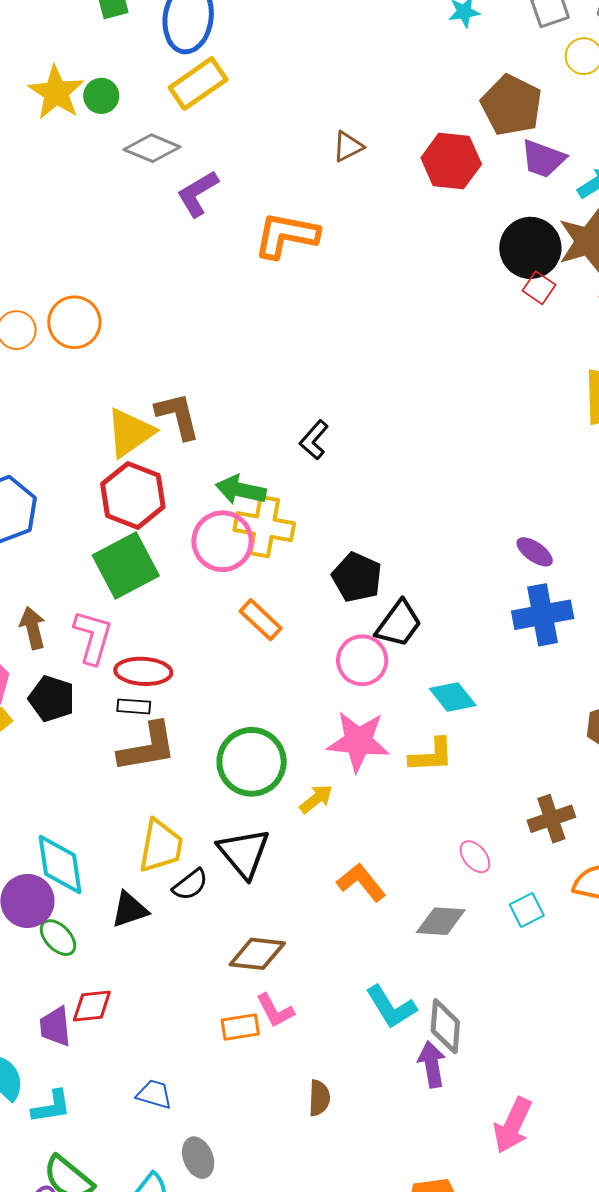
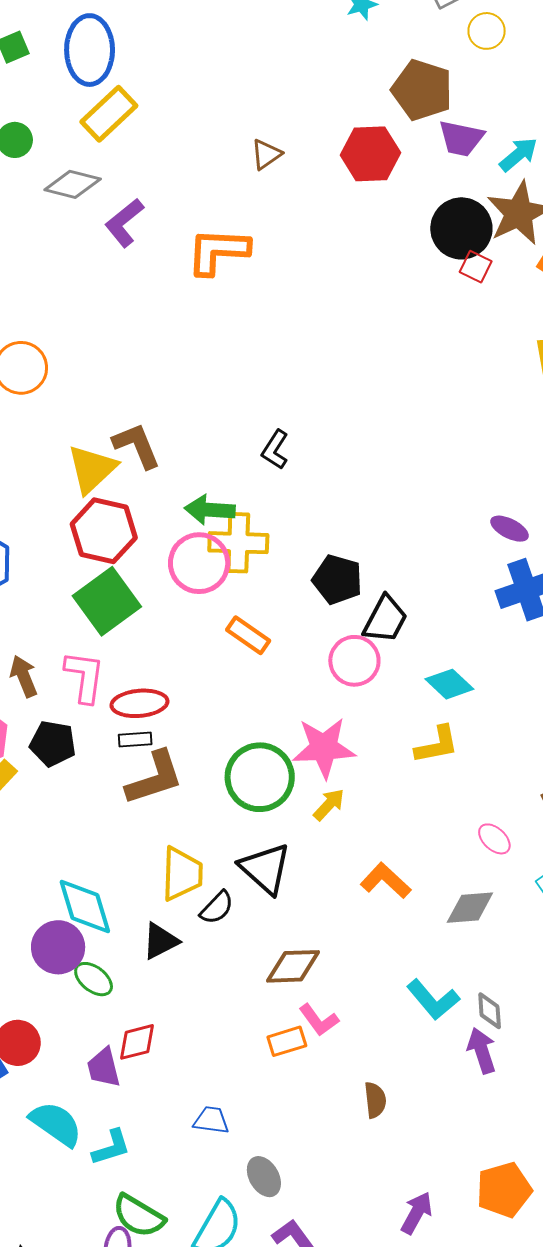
pink star: (358, 741) -> (324, 748), moved
gray diamond: (445, 1026) -> (490, 1011), size x0.7

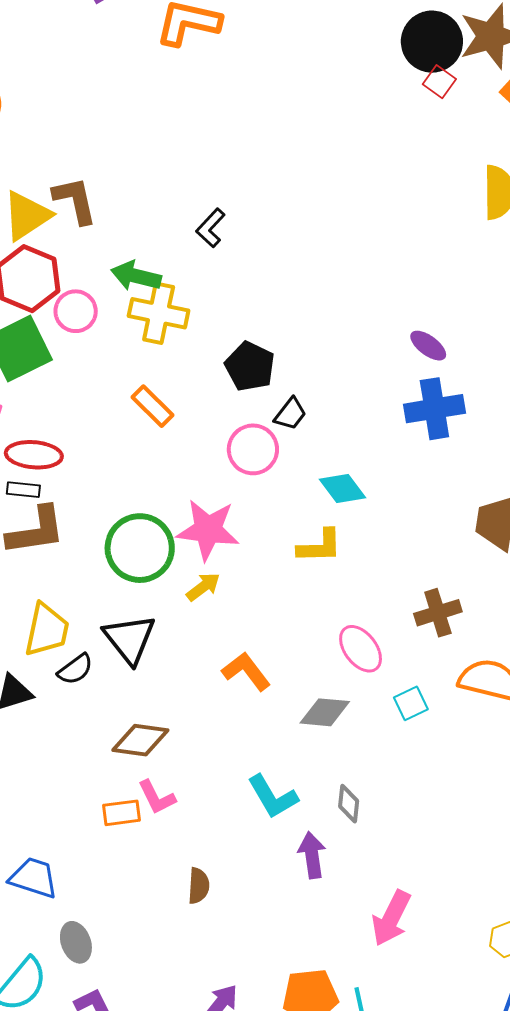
pink circle: (199, 563) -> (76, 311), moved, size x0.7
black trapezoid: (385, 619) -> (290, 414), size x0.7
pink ellipse: (494, 839) -> (361, 649), size x1.4
gray diamond: (490, 1011) -> (349, 804), moved
blue trapezoid: (211, 1120) -> (34, 878), size x1.4

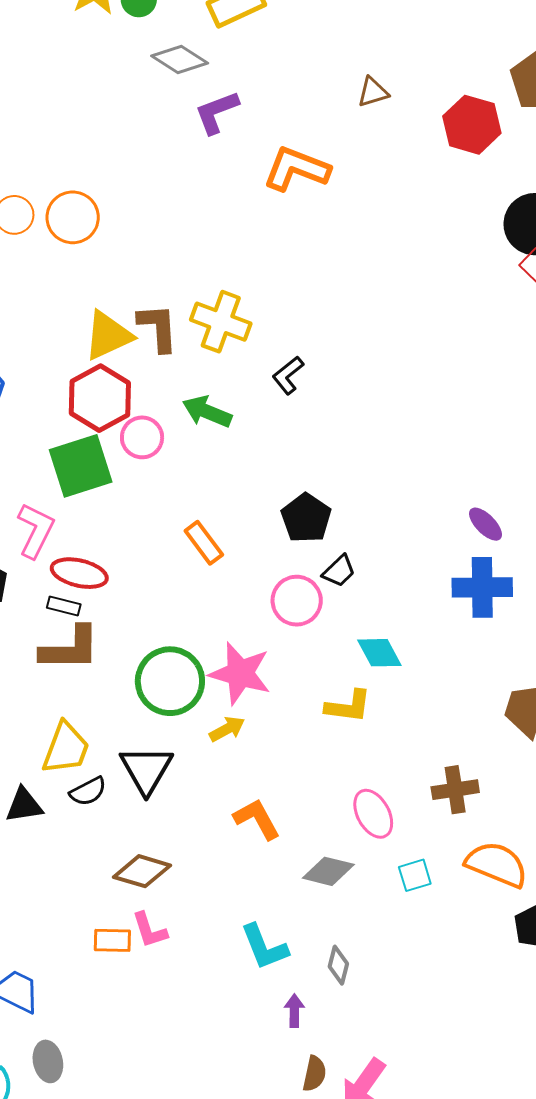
yellow cross: (159, 313) -> (221, 322), moved
purple arrow: (312, 855) -> (294, 1011), size x0.7
brown semicircle: (199, 886) -> (314, 1074), moved

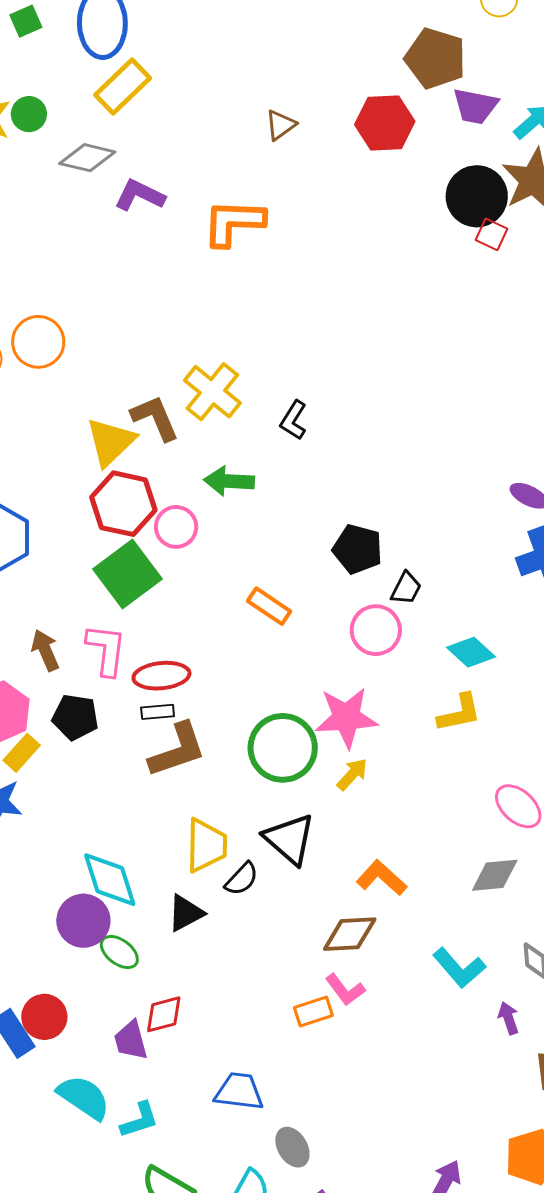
purple L-shape: (217, 112) -> (140, 195), turned 66
yellow cross: (221, 322) -> (212, 392), turned 38
orange L-shape: (257, 819) -> (381, 878), moved
brown diamond: (142, 871) -> (350, 934), moved

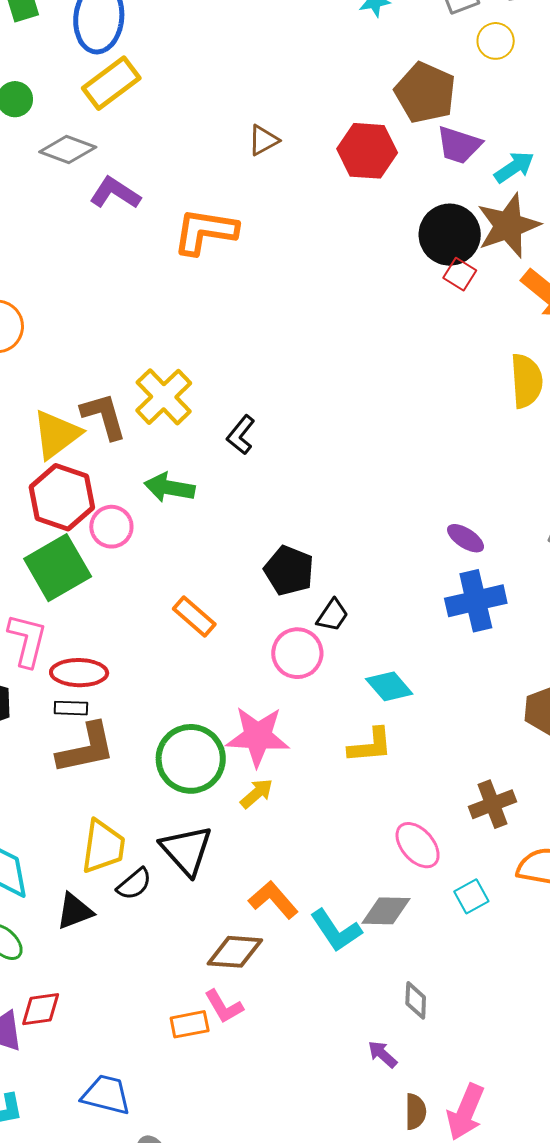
cyan L-shape: (459, 968) -> (336, 931), moved
purple arrow: (508, 1018) -> (382, 1054), turned -36

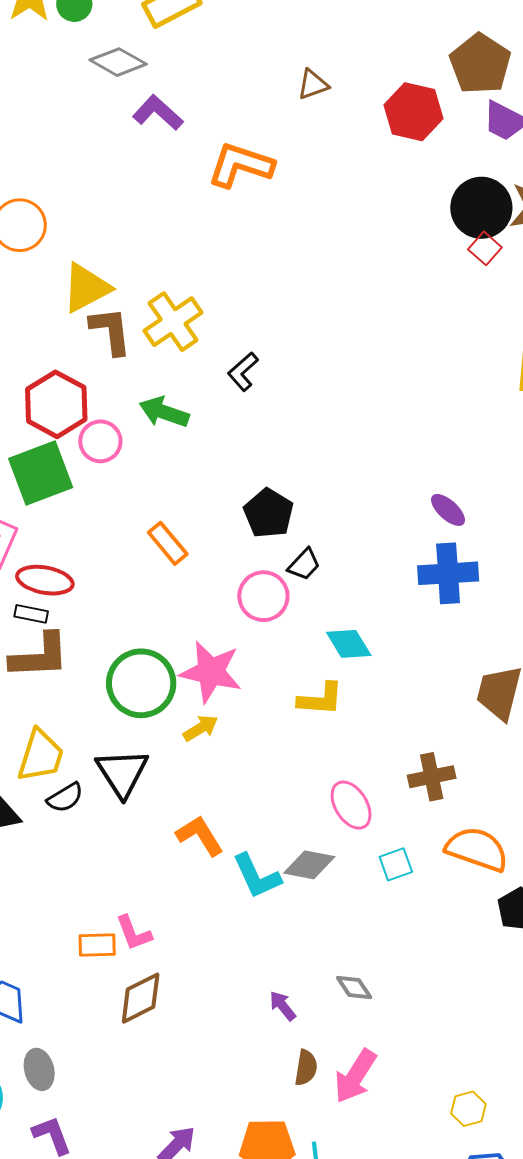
yellow triangle: (57, 434) -> (86, 288), moved
brown diamond: (235, 952) -> (141, 998), moved, turned -40
gray diamond: (416, 1000) -> (354, 987), moved, turned -45

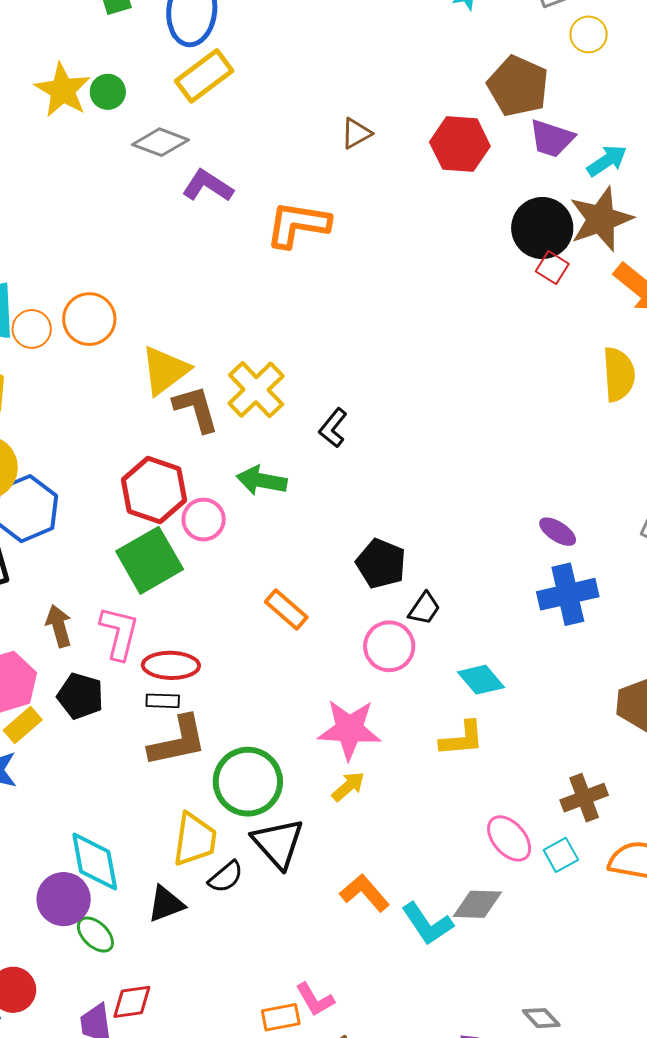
green circle: (141, 683) -> (248, 782), moved
cyan square: (396, 864) -> (561, 855), moved

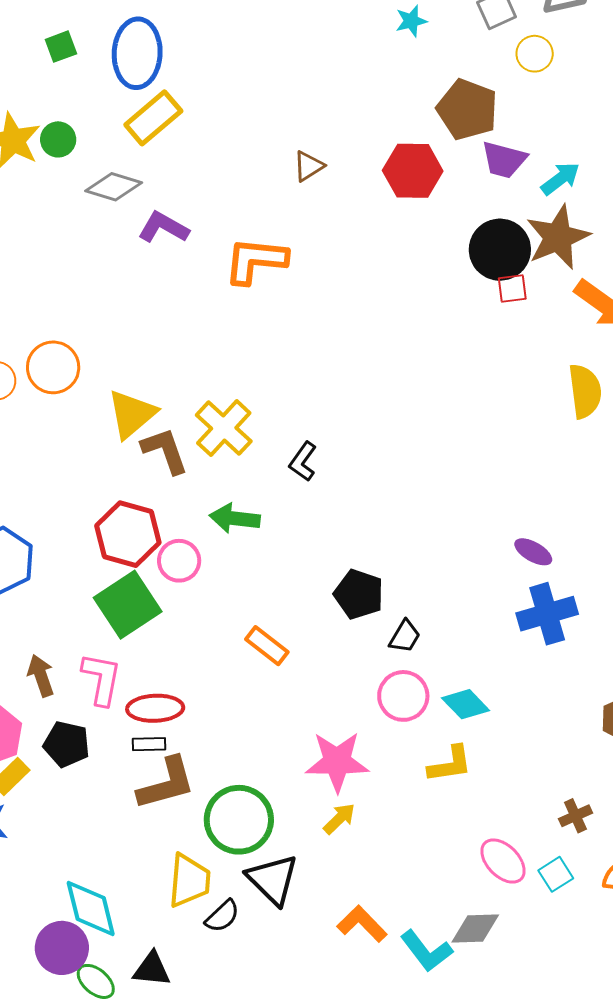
red square: (552, 268) -> (512, 289), turned -36
pink circle: (389, 646) -> (403, 696), moved
brown cross: (584, 798) -> (575, 816), size x0.7
black triangle: (166, 904) -> (152, 969), moved, turned 30

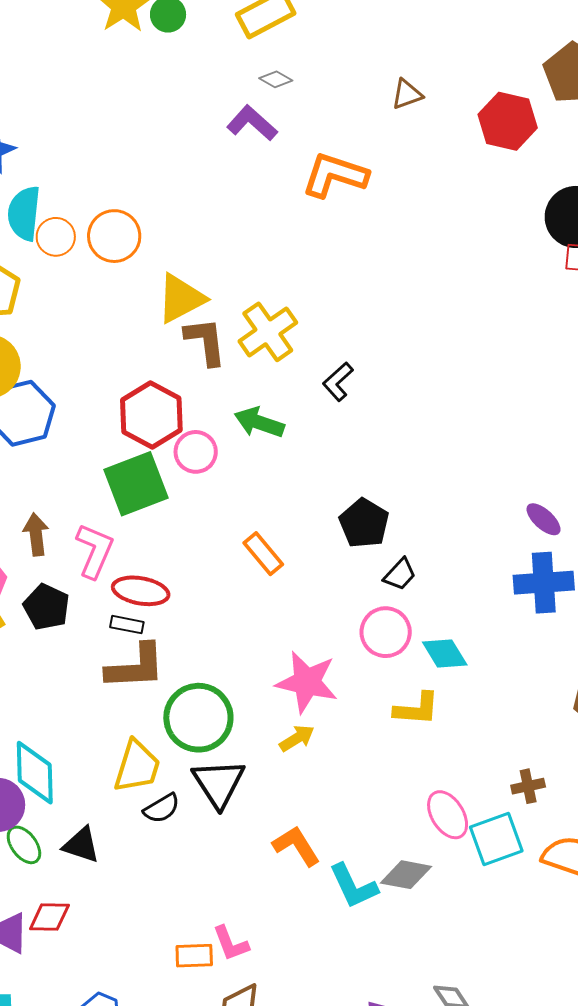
gray diamond: (114, 187) -> (276, 79), moved, size x0.6
cyan square: (556, 874) -> (496, 839), size x1.6

